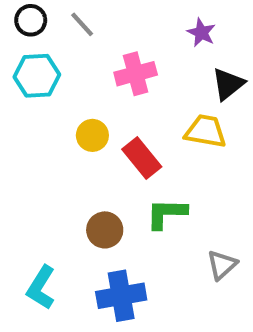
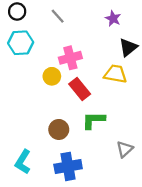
gray line: (82, 24) -> (58, 16), moved
pink cross: (136, 74) -> (70, 58), moved

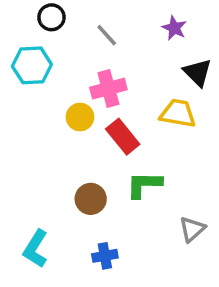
black circle: (17, 12) -> (51, 17), moved
gray line: (58, 16) -> (107, 35), moved
black triangle: (128, 47) -> (197, 72), turned -36
blue cross: (68, 166) -> (105, 256), size x0.6

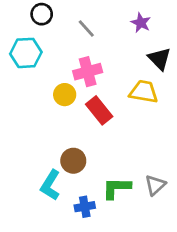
green L-shape: (144, 185) -> (116, 188), moved
cyan L-shape: (35, 249) -> (50, 185), moved

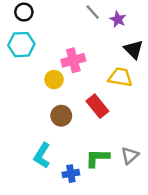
black circle: (42, 14) -> (24, 12), moved
gray line: (86, 29) -> (93, 12), moved
red rectangle: (99, 110) -> (97, 106), moved
brown circle: (73, 161) -> (61, 116), moved

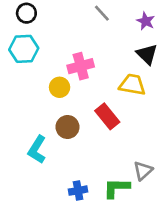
purple star: (118, 19) -> (146, 21), moved
cyan L-shape: (42, 155) -> (37, 150), moved
green L-shape: (97, 158) -> (116, 188), moved

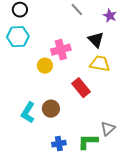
black triangle: (147, 54) -> (96, 40), moved
brown circle: (67, 127) -> (51, 109), moved

